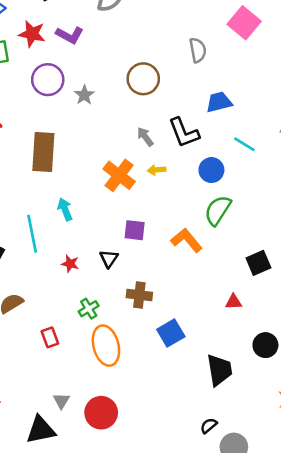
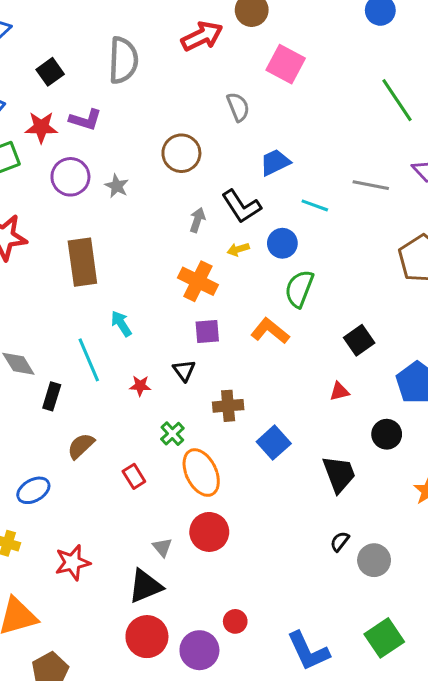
gray arrow: (145, 137) -> (197, 220), turned 66
yellow arrow: (157, 170) -> (238, 249), moved
orange cross: (119, 175) -> (198, 281), moved
red circle: (101, 413) -> (209, 532), moved

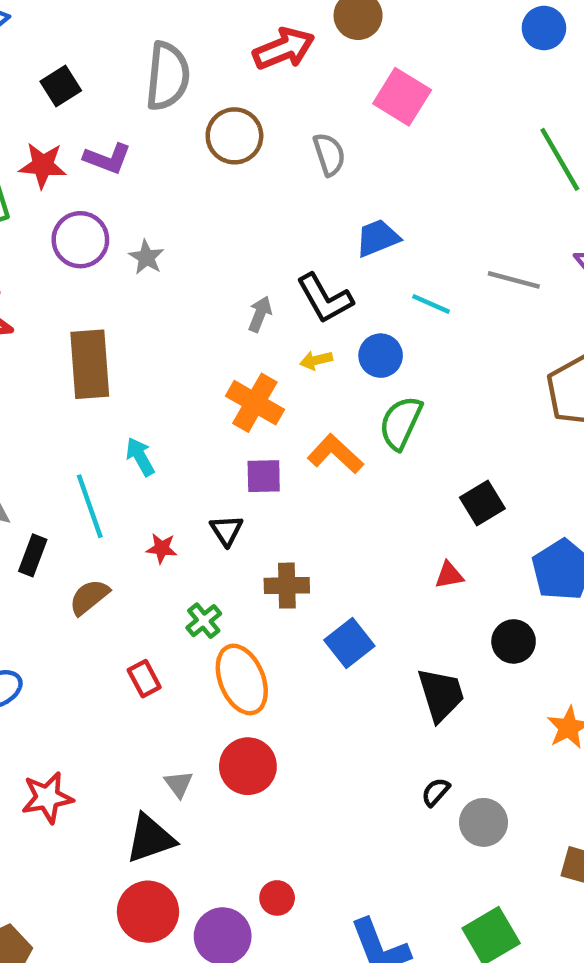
brown circle: (181, 153) -> (234, 136), moved
orange L-shape: (270, 331) -> (335, 454), moved
brown semicircle: (81, 446) -> (89, 597), moved

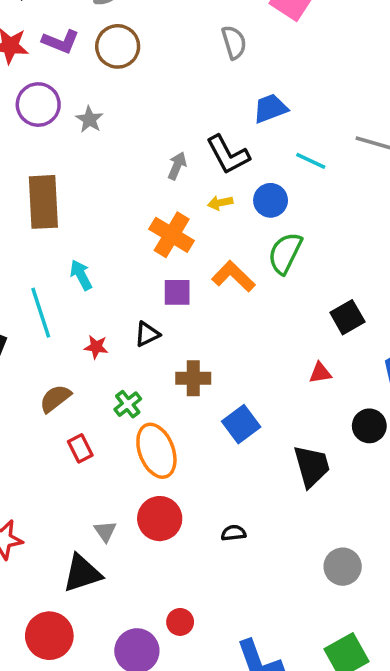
brown circle: (234, 136) -> (118, 46), moved
black triangle: (226, 530) -> (147, 334), turned 36
brown semicircle: (89, 597) -> (55, 398), moved
black semicircle: (436, 792) -> (233, 533), moved, turned 40
red circle: (148, 912) -> (49, 636), moved

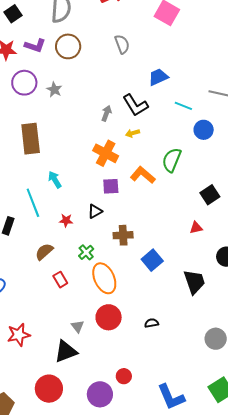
gray semicircle: (234, 42) -> (122, 44), moved
blue circle: (271, 200) -> (204, 130), moved

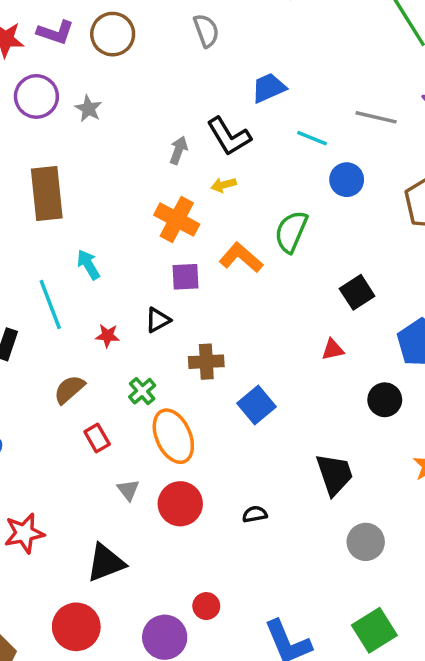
black trapezoid: (194, 282) -> (335, 474), moved
gray triangle: (78, 326) -> (128, 490), moved

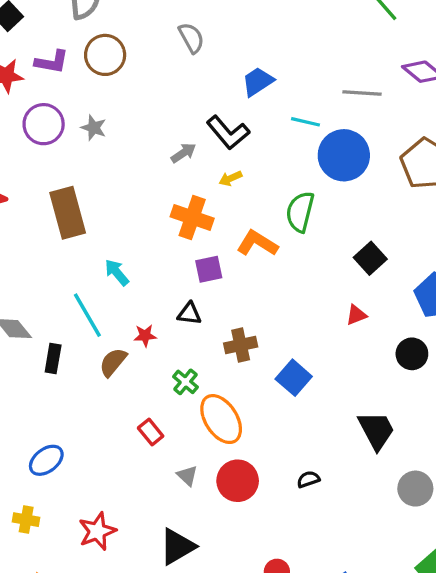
gray arrow: (179, 150) -> (183, 153), turned 45
blue circle: (347, 180) -> (344, 155), size x1.6
black triangle: (158, 320) -> (189, 314), turned 45
brown semicircle: (69, 389) -> (113, 362), moved

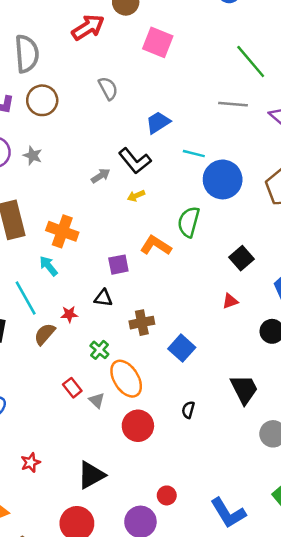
gray line: (362, 93) -> (233, 104), moved
orange cross: (192, 218) -> (62, 231), moved
gray triangle: (187, 476) -> (97, 400), moved
black semicircle: (308, 479) -> (188, 410), moved, turned -56
red star: (97, 531) -> (31, 463), size x0.7

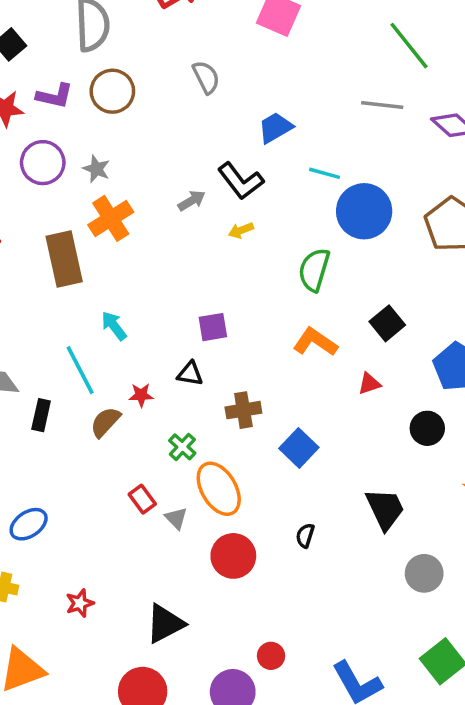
orange cross: (62, 231) -> (111, 218), moved, turned 36
orange L-shape: (156, 245) -> (315, 342), moved

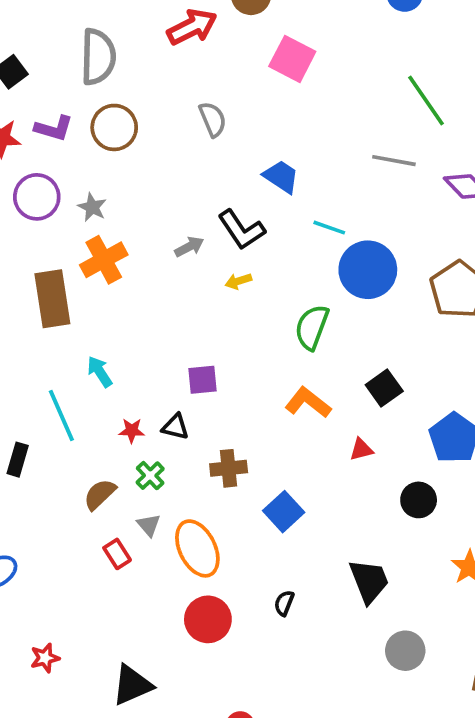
blue trapezoid: (275, 128) -> (281, 177), turned 60
red star: (141, 395) -> (132, 431), moved
brown semicircle: (105, 422) -> (100, 494), moved
green cross: (182, 447) -> (150, 476), moved
gray triangle: (176, 518) -> (149, 525), moved

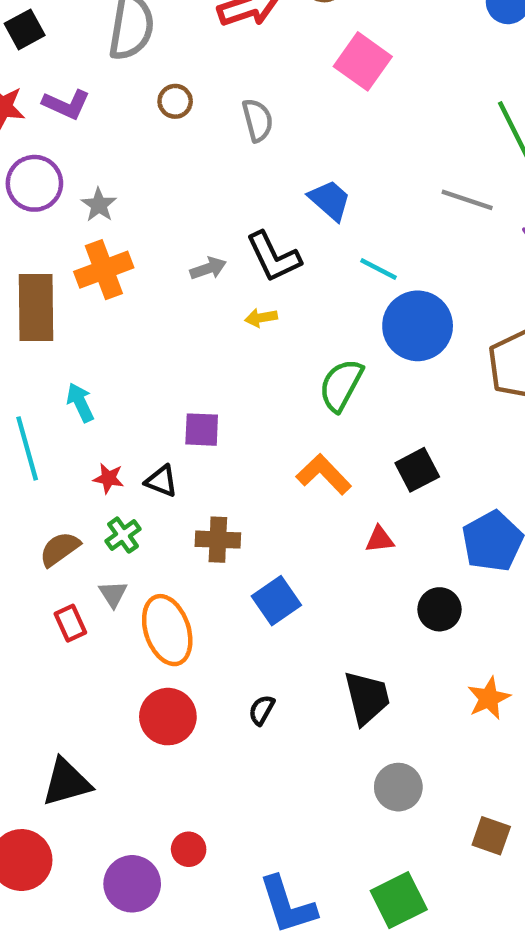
brown circle: (114, 127) -> (175, 101), moved, size x0.6

